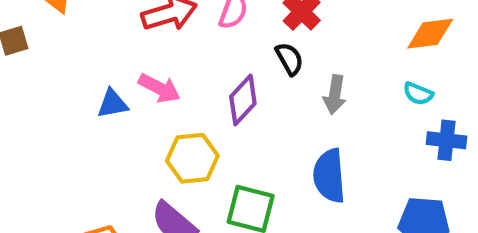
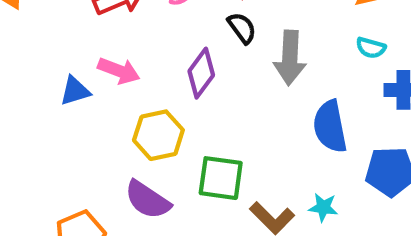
gray arrow: (335, 95) -> (290, 58), size x1.4
blue semicircle: (329, 176) -> (330, 126), moved

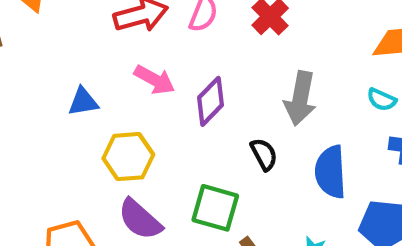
black semicircle: (242, 28) -> (264, 154), moved
pink arrow: (119, 71) -> (154, 80), moved
yellow hexagon: (158, 135) -> (128, 157), moved

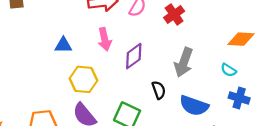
pink arrow: (154, 80) -> (105, 39), turned 40
blue semicircle: (331, 172) -> (194, 106), turned -76

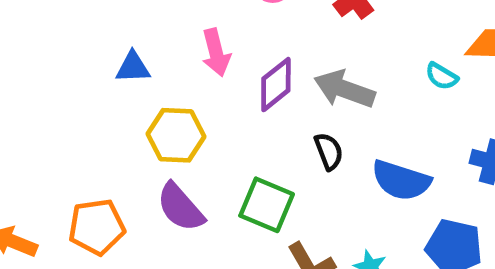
gray arrow: (184, 62) -> (344, 89), moved, turned 92
cyan semicircle: (229, 70) -> (442, 76), moved

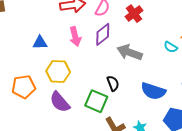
purple diamond: (276, 85) -> (103, 34), moved
black semicircle: (329, 151) -> (113, 83), moved
orange pentagon: (97, 227) -> (24, 87), moved

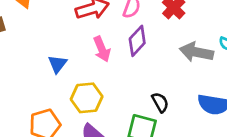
blue triangle: (40, 43) -> (57, 64), turned -42
gray arrow: (129, 52) -> (196, 52), moved

